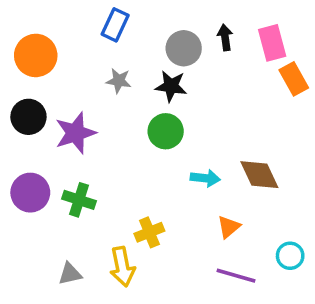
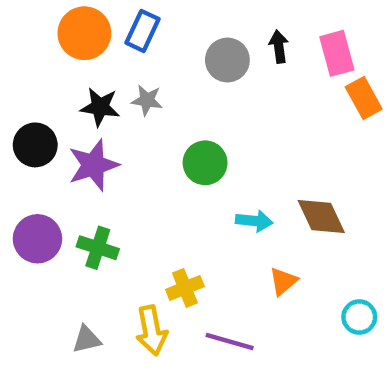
orange circle: (36, 55) -> (84, 33), moved
black star: (171, 86) -> (100, 107), moved
purple line: (236, 276) -> (230, 342), moved

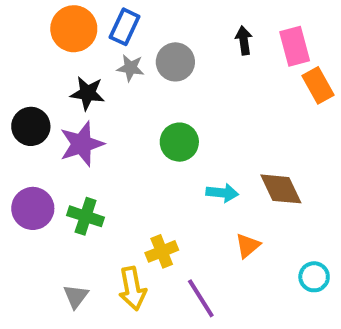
gray circle: (227, 60) -> (175, 62), moved
gray star: (147, 100) -> (130, 68), moved
gray triangle: (87, 339) -> (76, 296), turned -40
purple line: (230, 342) -> (201, 298), turned 42

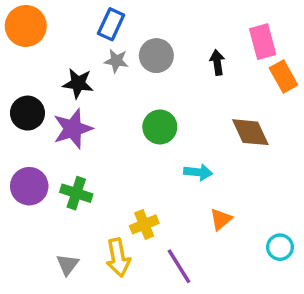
orange circle: (74, 29) -> (26, 26), moved
black arrow: (244, 40) -> (217, 63), moved
brown diamond: (281, 189) -> (250, 132), moved

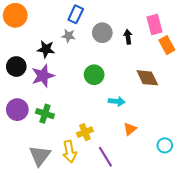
blue rectangle: (111, 24) -> (76, 14), moved
gray circle: (156, 56) -> (102, 33), moved
gray triangle: (68, 265) -> (40, 156), size x1.6

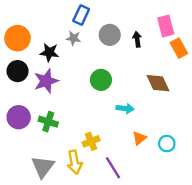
orange circle: (15, 15) -> (18, 38), moved
cyan circle: (165, 145) -> (167, 144), moved

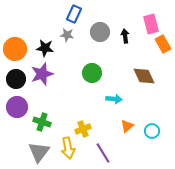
orange circle: (18, 38) -> (15, 49), moved
black circle: (18, 71) -> (16, 79), moved
green cross: (48, 122) -> (42, 122), moved

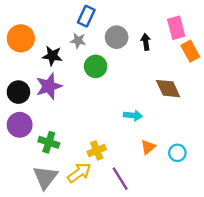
orange circle: (15, 49) -> (21, 38), moved
green circle: (92, 73) -> (96, 66), moved
yellow arrow: (68, 148) -> (79, 173), turned -115

